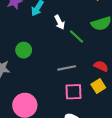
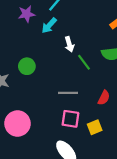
red semicircle: (101, 66) -> (104, 98), turned 80
yellow square: (98, 86) -> (95, 127), moved

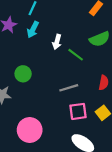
white arrow: (69, 44) -> (57, 42), turned 48

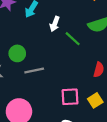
gray line: (69, 88) -> (34, 70), moved

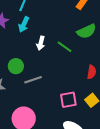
white arrow: (55, 24) -> (41, 43), moved

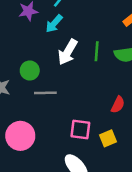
white arrow: (41, 43) -> (68, 52), size x1.5
green line: (65, 47) -> (97, 51), moved, turned 42

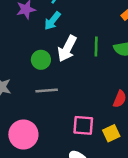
green circle: (30, 71) -> (41, 60), moved

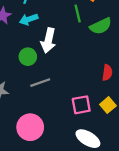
cyan arrow: (52, 21) -> (29, 19), turned 48
green line: (96, 46) -> (78, 14), moved

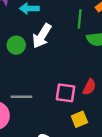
gray line: (40, 83) -> (21, 97), moved
pink square: (81, 105) -> (66, 93), moved

